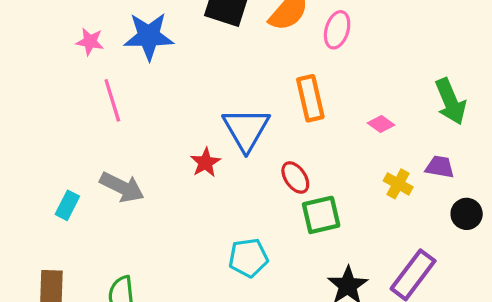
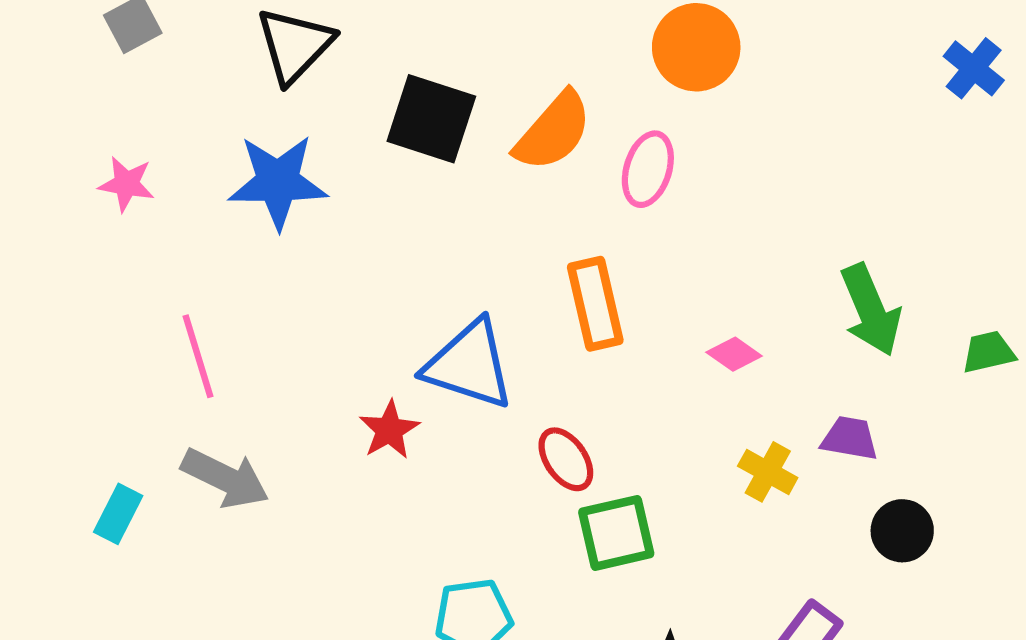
pink star: (90, 42) -> (126, 184), moved
pink line: (112, 100) -> (198, 356), moved
blue triangle: (246, 129) -> (469, 365), turned -42

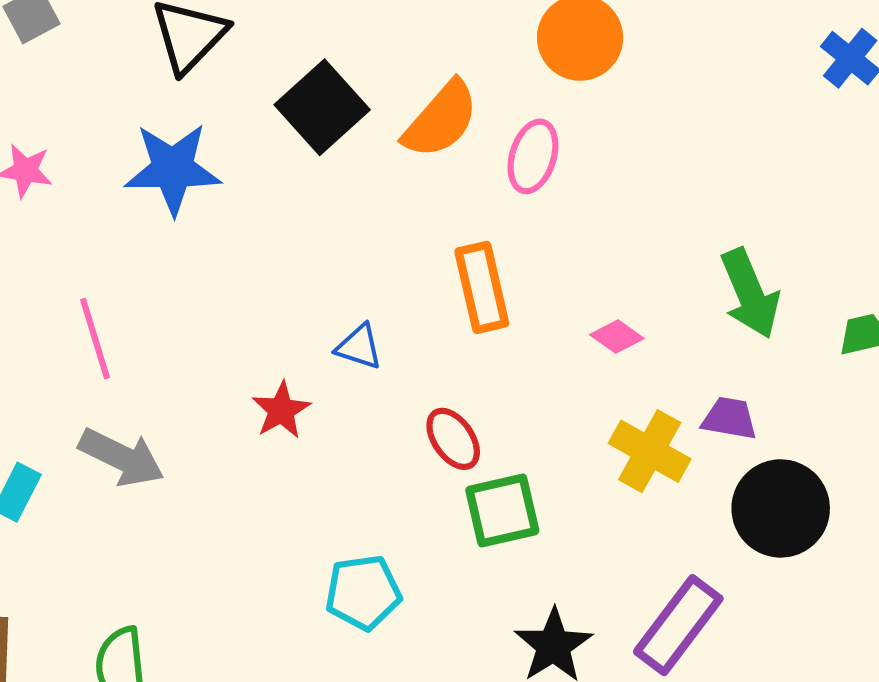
black square: (431, 119) -> (322, 107), turned 30
blue triangle: (469, 365) -> (359, 347), size x0.5
yellow cross: (768, 472) -> (650, 451), size x1.4
black circle: (902, 531) -> (781, 508), size x1.6

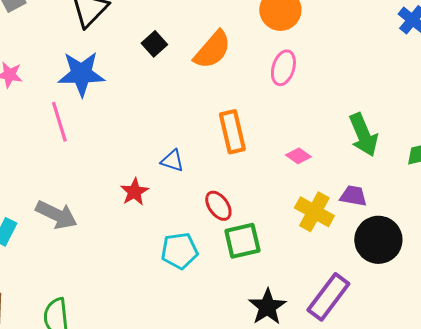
black square: (322, 107) -> (154, 44), size x0.6
pink ellipse: (533, 156) -> (283, 68), moved
pink line: (95, 339) -> (59, 122), moved
cyan pentagon: (363, 592) -> (179, 251), moved

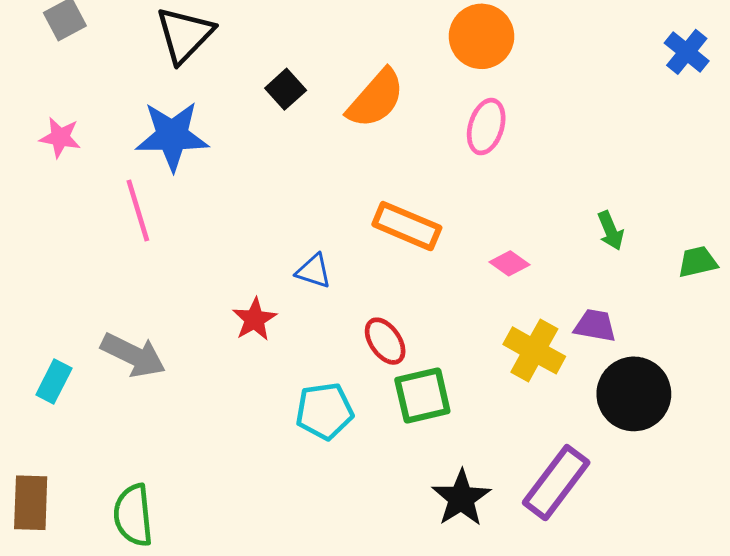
orange rectangle: (232, 132) -> (407, 226), turned -54
green arrow: (363, 135) -> (611, 231), size x0.6

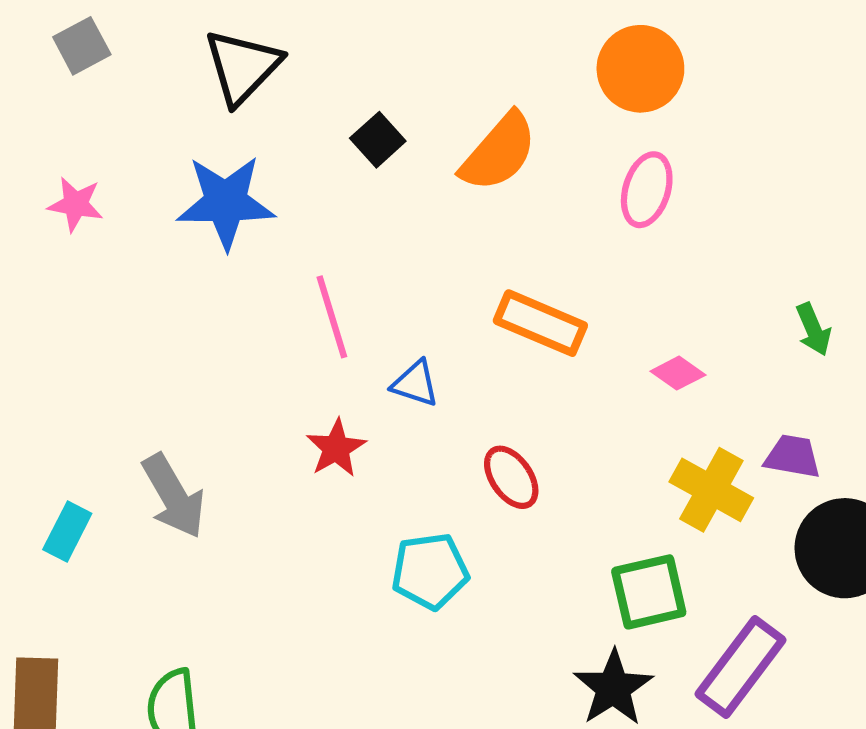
pink line: (138, 210) -> (332, 317), moved
gray arrow: (133, 355) -> (174, 496), turned 34
green square: (422, 396) -> (649, 592), moved

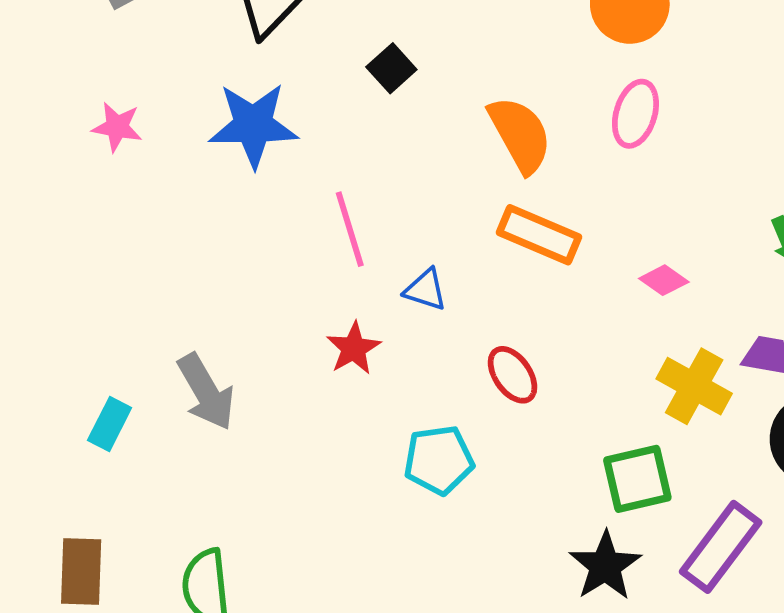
orange semicircle: (499, 152) -> (520, 135), moved, turned -70

